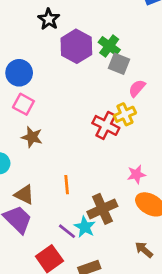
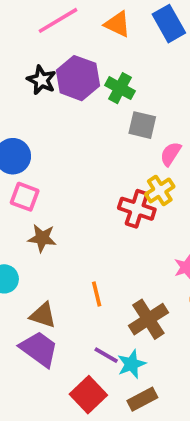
purple hexagon: (76, 46) -> (78, 78), moved
green cross: (109, 46) -> (120, 88), moved
cyan star: (85, 227) -> (131, 364), moved, turned 30

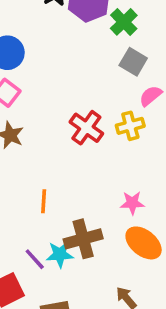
red cross: (137, 209) -> (86, 128), moved
cyan star: (131, 364) -> (60, 254), moved

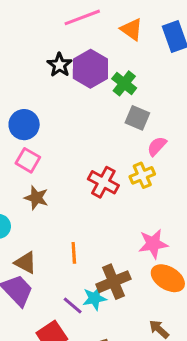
pink star: (132, 203) -> (153, 244), size x1.4

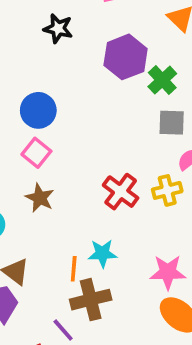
black star: (59, 65) -> (58, 28), moved, turned -30
gray square: (137, 118) -> (172, 123), turned -30
brown cross: (113, 282) -> (91, 300), moved
cyan star: (95, 298) -> (102, 253), moved

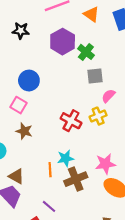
blue circle: (38, 110) -> (29, 81), moved
brown cross: (91, 300) -> (76, 179), moved

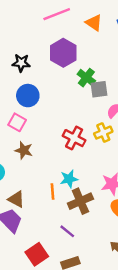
black star: (21, 31) -> (21, 63), moved
green cross: (86, 52) -> (86, 78), moved
purple line: (49, 206) -> (67, 231), moved

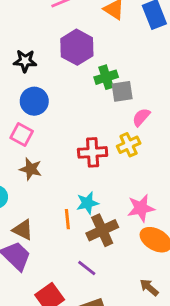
green cross: (86, 78) -> (106, 77), turned 36
red cross: (74, 138) -> (93, 152), turned -30

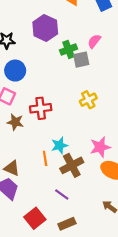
pink semicircle: (141, 117) -> (94, 41), moved
red cross: (93, 152) -> (41, 108), moved

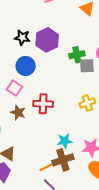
purple hexagon: (45, 28) -> (47, 40), moved
cyan star: (60, 145) -> (65, 141), moved
orange line: (45, 158) -> (46, 167), moved, turned 64

